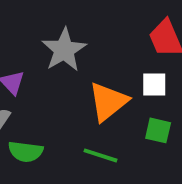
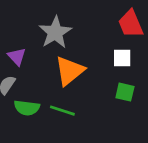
orange triangle: (108, 102) -> (69, 71), moved
green line: (100, 155) -> (62, 111), moved

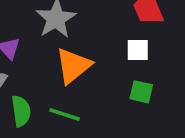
green semicircle: (27, 108) -> (21, 111), turned -105

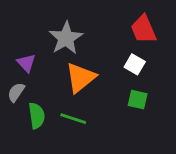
white square: (138, 50) -> (135, 64), turned 30

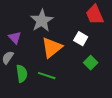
white square: (135, 64) -> (81, 39), moved
green square: (138, 100) -> (91, 63), turned 32

